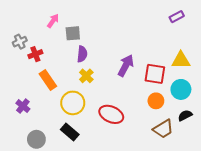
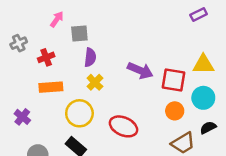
red cross: (35, 54) -> (46, 57), moved
purple arrow: (126, 65) -> (140, 70), turned 85
orange rectangle: (48, 80) -> (51, 87), turned -60

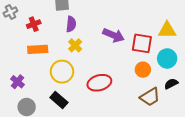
purple cross: (22, 117) -> (18, 82), moved
red ellipse: (124, 126) -> (99, 83), turned -40

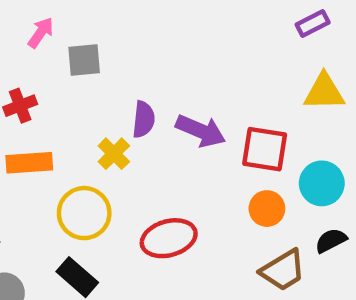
purple semicircle: (71, 24) -> (144, 119), moved
yellow triangle: (167, 30) -> (324, 92), moved

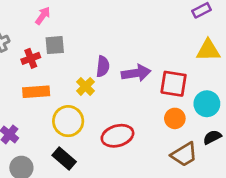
gray square: (84, 60) -> (55, 45), moved
purple arrow: (201, 131) -> (136, 73), turned -32

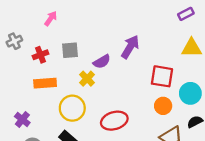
gray square: (55, 45) -> (70, 50), moved
purple semicircle: (103, 66) -> (102, 62), turned 54
purple arrow: (136, 73) -> (130, 47), moved, turned -50

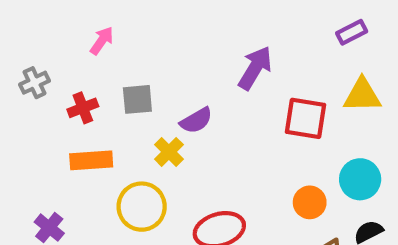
purple arrow: (130, 47) -> (255, 68), moved
red square: (162, 76) -> (305, 118), moved

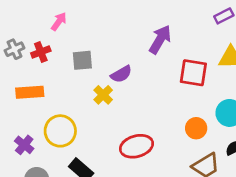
red cross: (83, 108) -> (41, 52), moved
orange rectangle: (91, 160) -> (30, 92), moved
yellow circle: (142, 207) -> (60, 131), moved

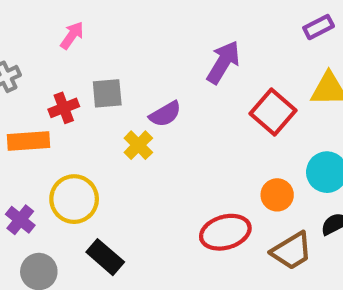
red cross: (41, 52) -> (64, 108), moved
red square: (193, 73) -> (273, 112), turned 32
red ellipse: (137, 146) -> (225, 232), moved

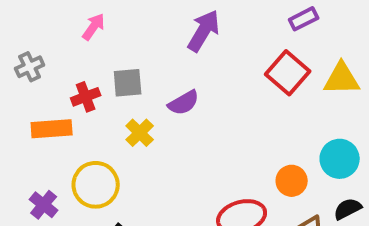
purple rectangle: (319, 27) -> (304, 19), moved
purple arrow: (223, 62) -> (204, 31), moved
red square: (273, 112) -> (288, 73), moved
yellow cross: (138, 145) -> (140, 133), moved

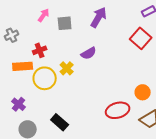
gray square: (128, 83) -> (65, 23), moved
yellow circle: (96, 185) -> (45, 78), moved

